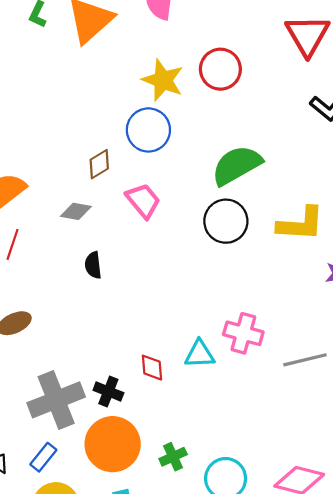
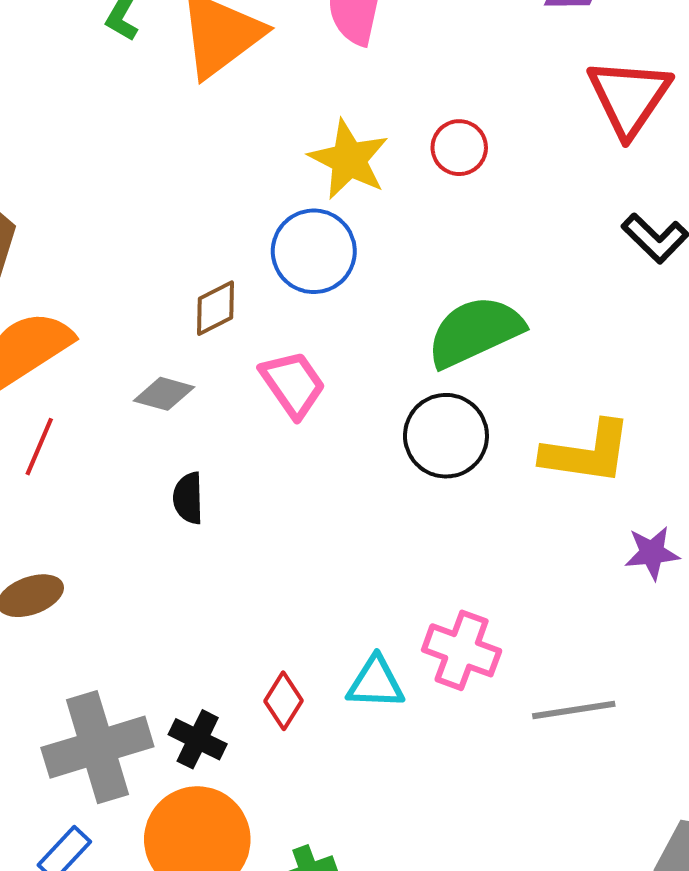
red circle: (220, 69) -> (459, 148), size x0.7
red diamond: (152, 368) -> (284, 701), turned 32

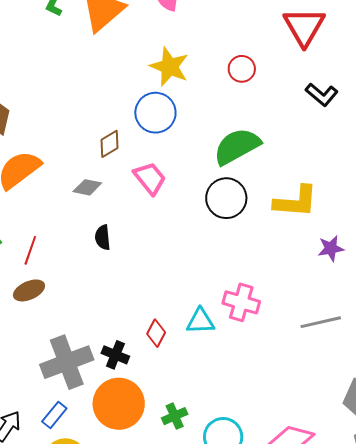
red circle: (459, 148) -> (242, 69), moved
red line: (39, 447) -> (30, 250), moved
gray line: (574, 710) -> (321, 322), moved

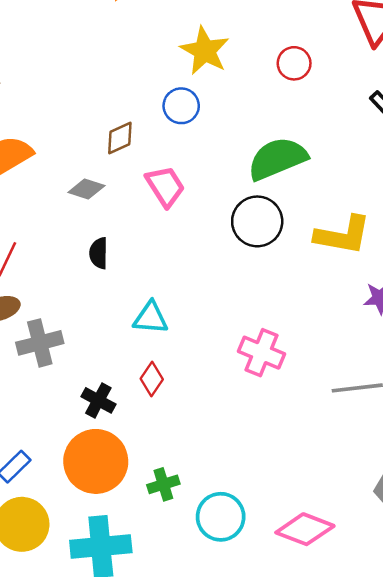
blue circle: (155, 113) -> (181, 106), size x0.7
cyan triangle: (200, 321) -> (151, 318), moved
gray cross: (67, 362) -> (40, 343), moved, size x0.7

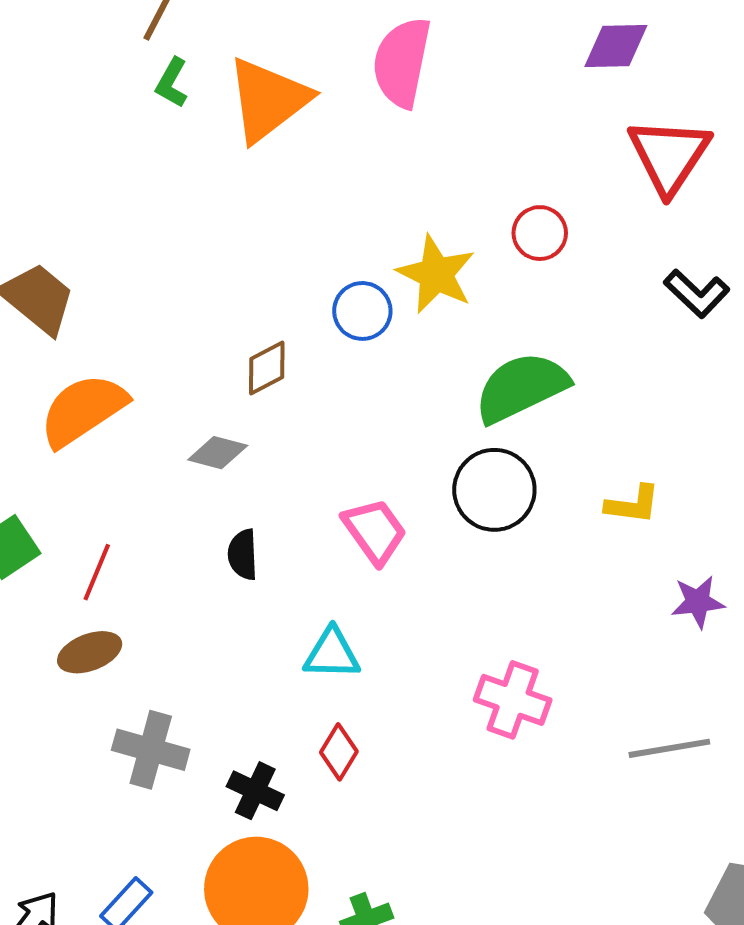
yellow star: (205, 51) -> (436, 274), moved
pink trapezoid: (165, 186) -> (375, 531), moved
yellow L-shape: (343, 235) -> (633, 504), size x0.6
gray cross: (40, 343) -> (151, 750), moved, turned 33

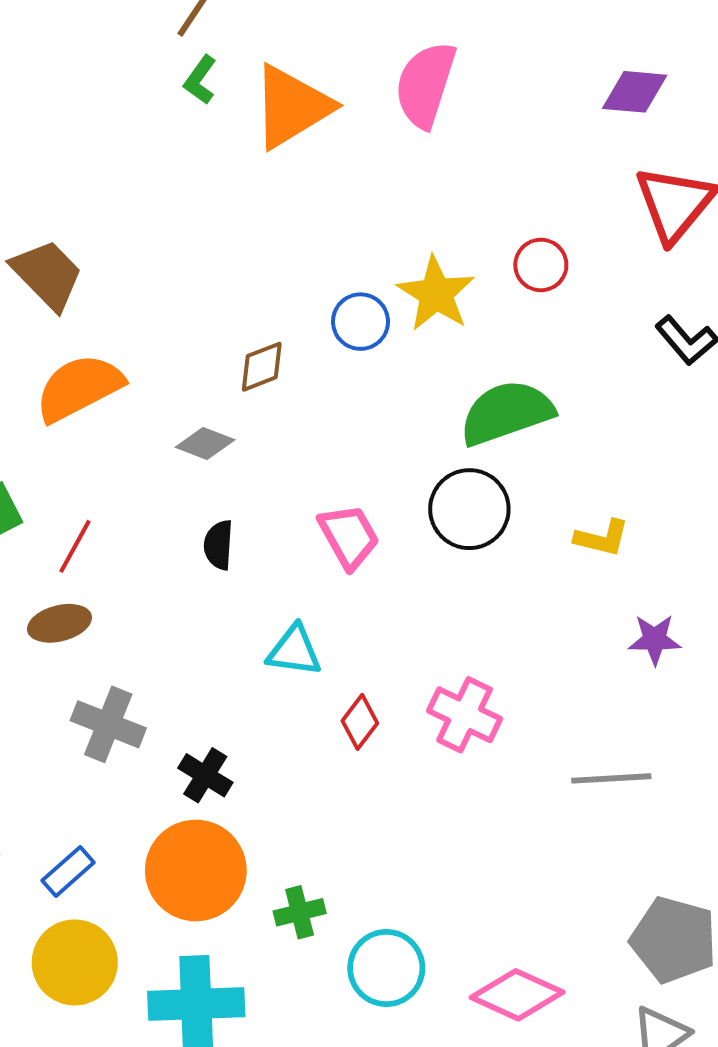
red diamond: (339, 752) -> (360, 722), moved

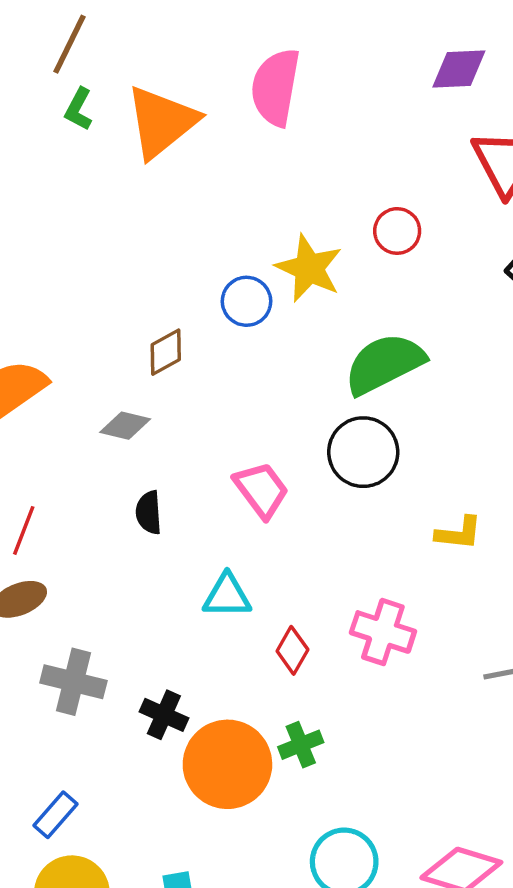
yellow L-shape: (602, 538) -> (459, 533), moved
orange circle: (196, 870) -> (227, 764), moved
green cross: (300, 912) -> (301, 745), moved

